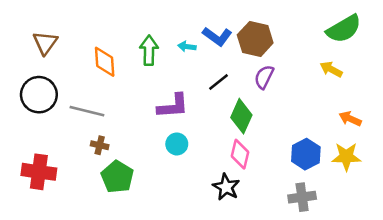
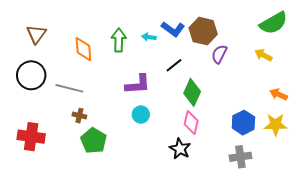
purple semicircle: (264, 77) -> (219, 54), moved

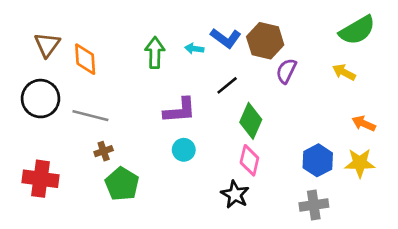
orange diamond: (83, 49) -> (85, 59), moved
brown cross: (79, 116) -> (104, 151), turned -32

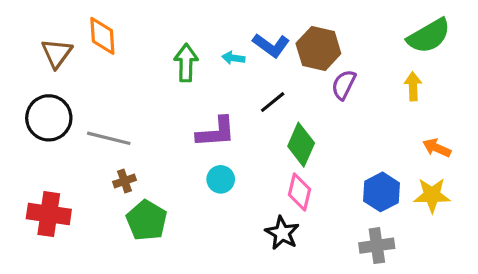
orange diamond: (85, 59) -> (102, 36), moved
yellow arrow: (344, 72) -> (413, 86), turned 60

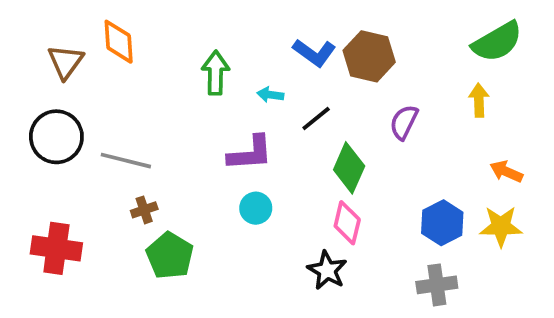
cyan arrow: (233, 58) -> (270, 95), moved
purple semicircle: (344, 85) -> (404, 122), moved

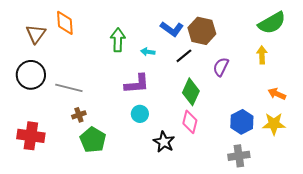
black line: (316, 119) -> (184, 56), moved
black star: (327, 270) -> (164, 142), moved

